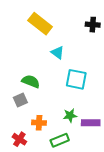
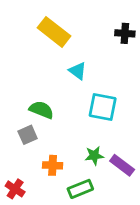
purple rectangle: (91, 123) -> (122, 165), turned 36
red cross: (19, 139) -> (15, 189), moved

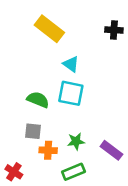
cyan square: (103, 107) -> (71, 93), moved
gray square: (28, 135) -> (33, 131), moved, turned 30
green star: (94, 156) -> (76, 141), moved

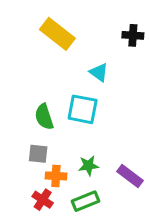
cyan triangle: (71, 64) -> (99, 72), moved
green semicircle: (38, 100) -> (44, 117), turned -130
red cross: (14, 172) -> (43, 200), moved

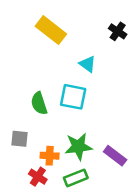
black cross: (133, 35) -> (118, 31), turned 30
gray square: (38, 154) -> (19, 139), moved
green star: (88, 166) -> (78, 147), size x1.5

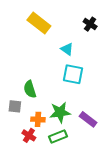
cyan square: (73, 97) -> (73, 74), moved
green semicircle: (39, 103) -> (30, 89), moved

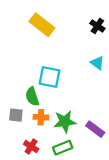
cyan triangle: (67, 49) -> (97, 63), moved
cyan square: (73, 74) -> (50, 77), moved
orange cross: (38, 119) -> (41, 117), moved

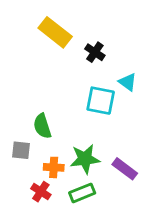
black cross: (97, 26) -> (95, 52), moved
cyan square: (50, 77) -> (101, 101), moved
orange cross: (41, 117) -> (54, 167), moved

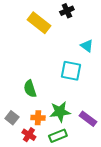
black cross: (95, 52) -> (67, 11), moved, turned 32
cyan triangle: (128, 82) -> (87, 46), moved
gray square: (21, 150) -> (12, 118), moved, turned 32

